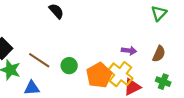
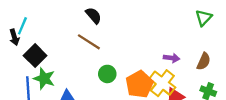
brown line: (39, 60) -> (89, 42), moved

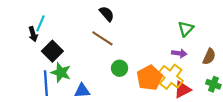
green triangle: (204, 18) -> (186, 29), moved

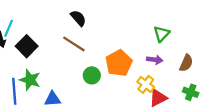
black square: (52, 51) -> (27, 46), moved
yellow cross: (171, 77) -> (146, 84), size x0.7
orange pentagon: (149, 78) -> (119, 63), moved

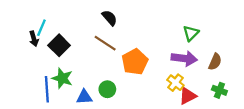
purple arrow: (155, 60) -> (184, 58), size x1.6
orange pentagon: (119, 63) -> (135, 62), moved
green circle: (92, 75) -> (107, 89), moved

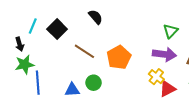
black arrow: (34, 39) -> (20, 44), moved
brown line: (105, 43) -> (84, 51), moved
black square: (59, 45) -> (57, 29), moved
green star: (62, 78) -> (25, 64), moved, turned -30

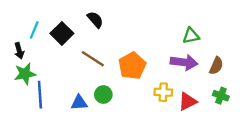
black semicircle: (96, 17) -> (95, 20), moved
green triangle: (170, 31) -> (191, 36), turned 35
yellow cross: (156, 77) -> (163, 92), moved, turned -35

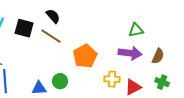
black square: (62, 33) -> (24, 28), turned -30
brown line: (93, 59) -> (51, 36), moved

